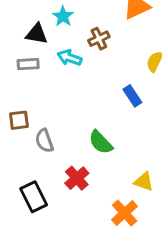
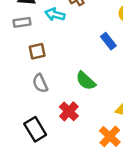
brown square: (19, 120) -> (37, 51), moved

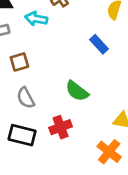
red cross: (69, 111) -> (61, 127), turned 30
black rectangle: (35, 129) -> (22, 135), moved, turned -40

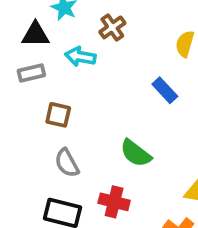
brown square: (19, 62) -> (58, 115), turned 30
red cross: (61, 127) -> (114, 202), turned 35

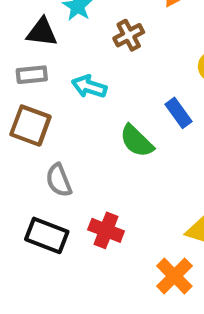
cyan arrow: (80, 57) -> (89, 87), moved
brown square: (58, 115) -> (30, 126), moved, size x1.4
green semicircle: (136, 153) -> (137, 141), moved

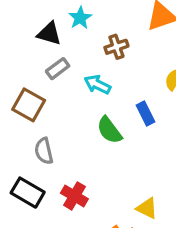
gray rectangle: (32, 75) -> (58, 69), moved, turned -40
cyan arrow: (89, 87) -> (97, 85), moved

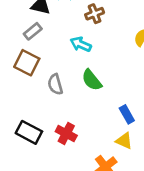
gray rectangle: (58, 69) -> (33, 31), moved
blue rectangle: (146, 113) -> (127, 114), moved
gray semicircle: (44, 151) -> (55, 84), moved

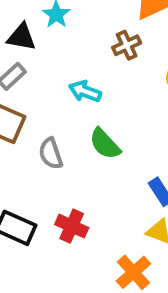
brown cross: (95, 14) -> (127, 45), moved

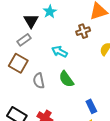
black triangle: (22, 37) -> (31, 21), turned 42

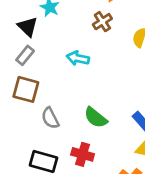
green semicircle: (66, 79) -> (96, 117), moved
gray semicircle: (39, 81) -> (50, 118), moved

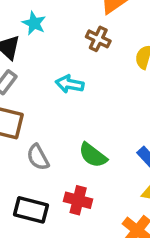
brown cross: (102, 22) -> (98, 39), turned -30

